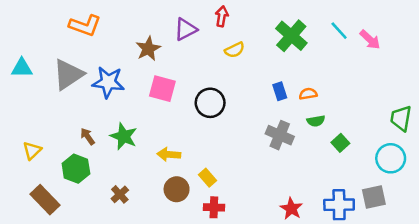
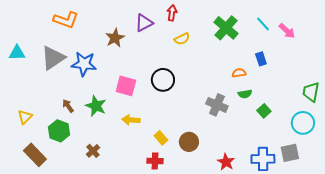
pink square: (162, 89) -> (126, 86), moved
blue rectangle: (280, 91) -> (261, 59), moved
brown circle: (177, 189) -> (189, 142), moved
red cross: (214, 207) -> (155, 161), moved

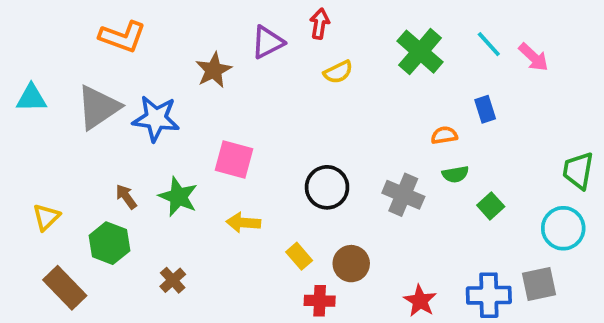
black circle: (163, 80) -> (327, 187), moved
red cross: (155, 161) -> (320, 301), moved

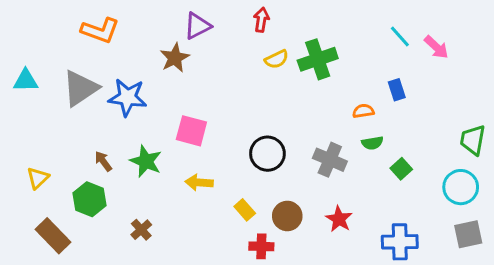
purple triangle: (268, 42) -> (198, 26), moved
green cross: (420, 52) -> (318, 59), moved, turned 30
gray square: (539, 284) -> (468, 234), moved
red star: (420, 301) -> (339, 219), moved

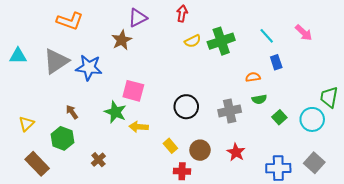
cyan line: (400, 37) -> (267, 36), moved
gray cross: (330, 160) -> (230, 111), turned -35
green star: (146, 161) -> (115, 112), moved
cyan circle: (461, 187) -> (312, 119), moved
gray square: (468, 234) -> (314, 163), moved, turned -36

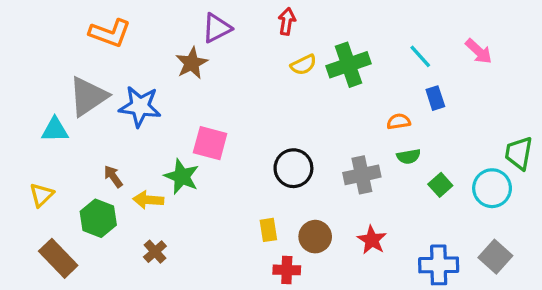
cyan triangle: (18, 56) -> (55, 130), moved
yellow arrow: (139, 127) -> (148, 200), moved
yellow rectangle: (170, 146) -> (268, 230), turned 32

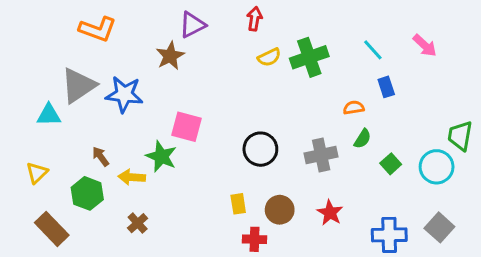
green semicircle: (409, 156) -> (363, 139), turned -48

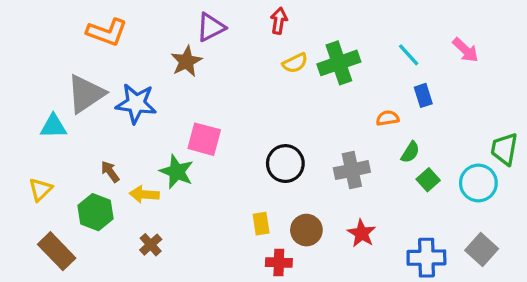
green semicircle: (363, 139) -> (410, 152), moved

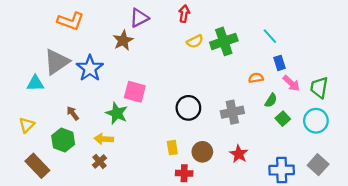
pink arrow: (465, 50) -> (291, 83), moved
blue star: (136, 104) -> (90, 68), turned 30
green trapezoid: (504, 149) -> (319, 88), moved
yellow arrow: (144, 194) -> (104, 139), moved

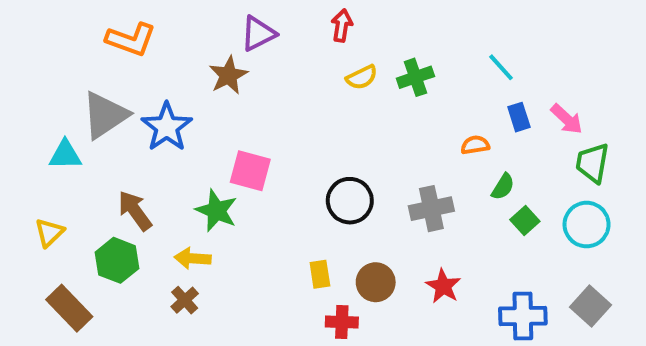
green cross: (224, 41) -> (415, 77), size x0.7
pink arrow: (291, 83) -> (567, 119), moved
brown arrow: (73, 113) -> (135, 211), size x1.5

